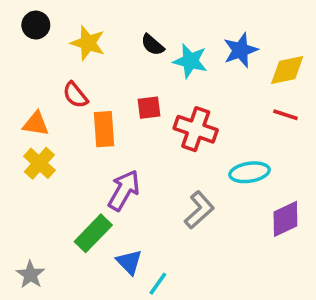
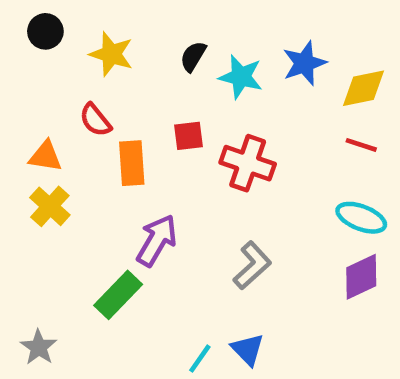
black semicircle: (153, 45) -> (193, 56), turned 80
cyan ellipse: (250, 172) -> (361, 218), moved, turned 30
blue triangle: (129, 262) -> (248, 349), moved

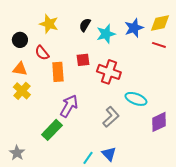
black circle: (45, 31) -> (20, 40), moved
cyan star: (241, 77) -> (106, 34), turned -30
yellow diamond: (363, 88) -> (160, 23), moved
red line: (361, 145) -> (159, 45), moved
cyan ellipse: (361, 218) -> (136, 99), moved

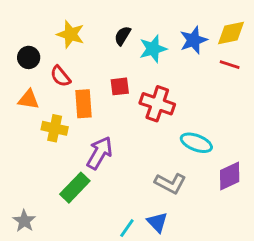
yellow cross: (22, 91) -> (55, 128), moved, turned -30
gray L-shape: (111, 117) -> (170, 183), moved, turned 70

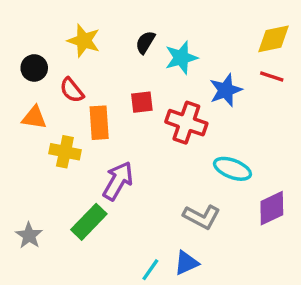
blue star: (193, 40) -> (226, 90), moved
gray star: (24, 221) -> (29, 235), moved
blue triangle: (157, 222) -> (186, 263), turned 50

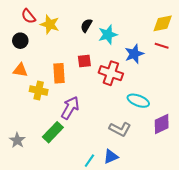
red semicircle: (72, 90) -> (28, 16), moved

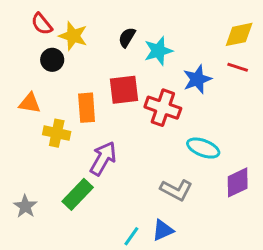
black circle: (20, 41) -> (52, 60), moved
red square: (84, 61) -> (124, 90), size x1.5

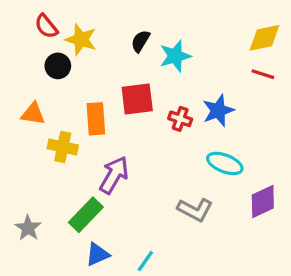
blue star: (197, 79) -> (218, 111), moved
red cross: (163, 108) -> (180, 119), size x0.6
blue triangle: (163, 230) -> (97, 254), moved

